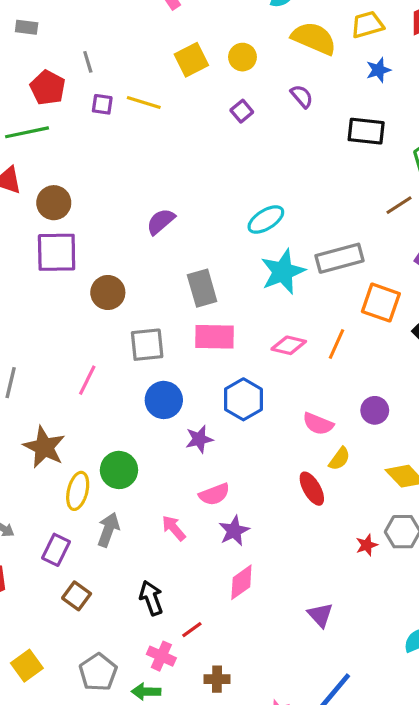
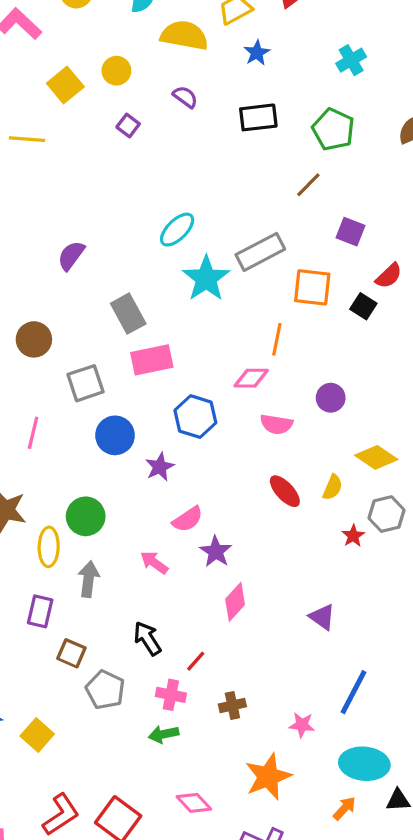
pink diamond: (289, 345) -> (251, 378), moved
yellow semicircle: (339, 459) -> (333, 487), moved
gray pentagon: (98, 672) -> (105, 690), moved

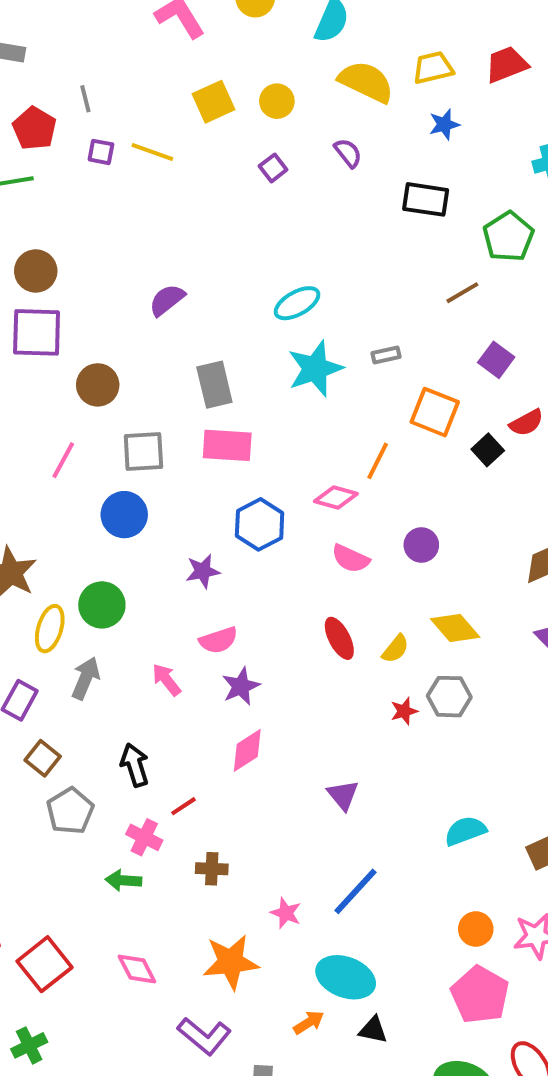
gray rectangle: (260, 252) -> (386, 355), size x0.5
pink line: (33, 433) -> (63, 460), moved
blue circle: (115, 435) -> (124, 515), moved

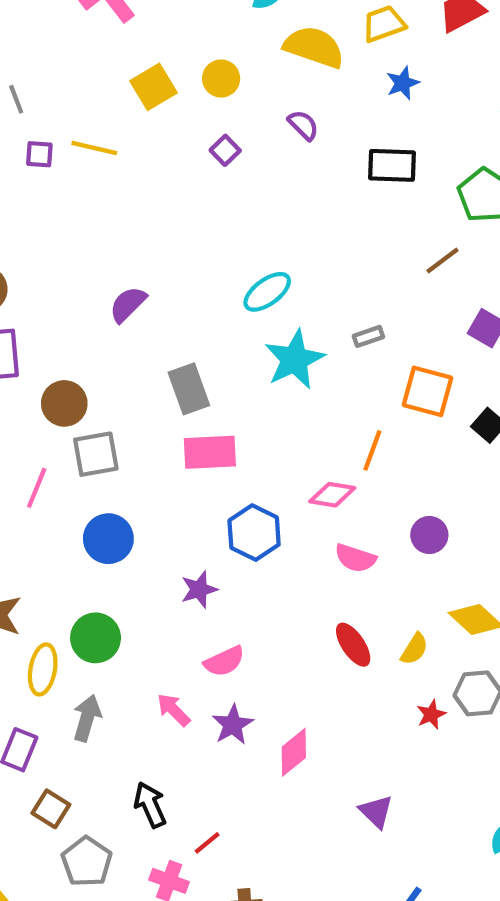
gray square: (143, 452) -> (96, 454), moved
purple star: (241, 686) -> (233, 725), moved
pink diamond: (247, 750) -> (294, 752), moved

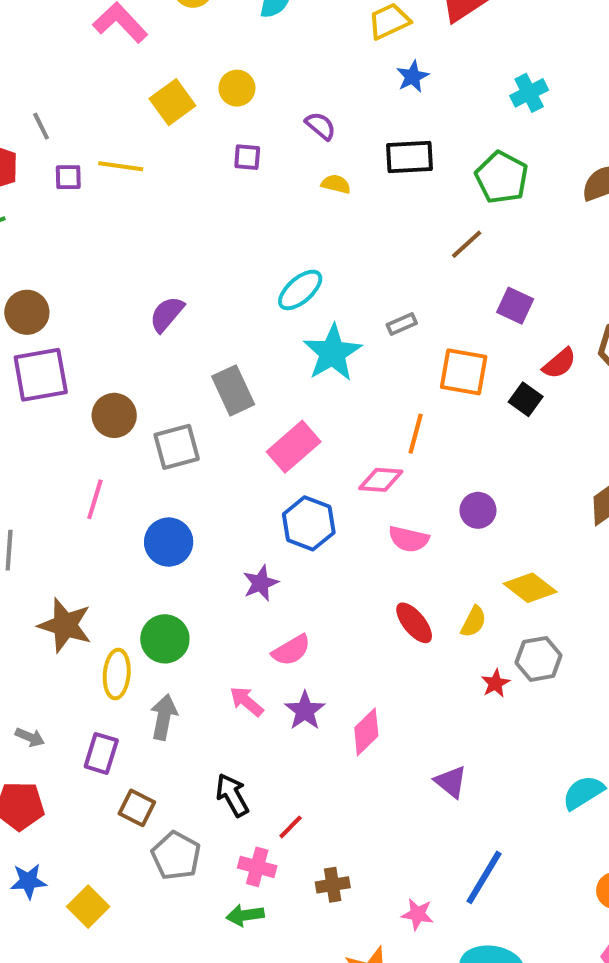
yellow semicircle: (314, 47) -> (336, 184), moved, size x0.5
purple square: (225, 150) -> (247, 157), turned -36
pink rectangle: (210, 452) -> (294, 447), moved, turned -33
gray square: (96, 454) -> (177, 447), moved

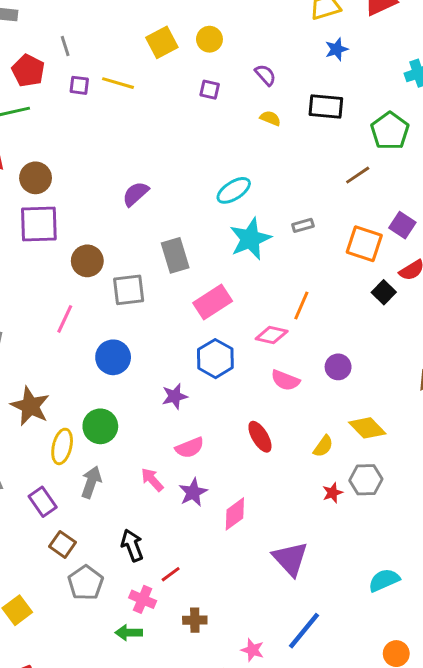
purple square: (515, 306) -> (402, 225), moved
orange square: (464, 372) -> (364, 244), moved
red ellipse: (414, 623) -> (260, 437), moved
purple rectangle: (101, 753) -> (43, 502), turned -60
purple triangle: (451, 782) -> (290, 559), size x1.5

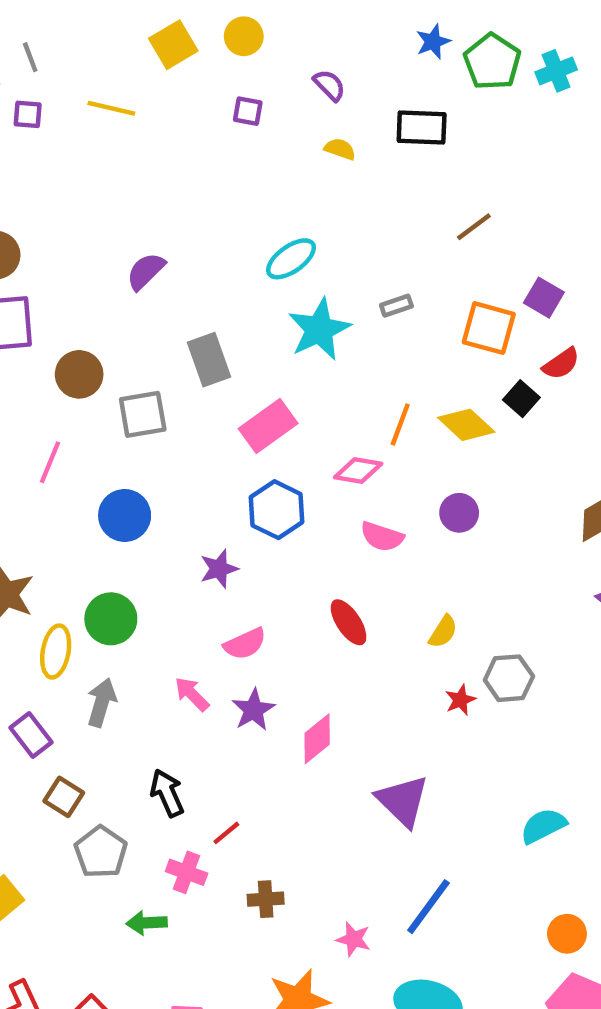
purple square: (79, 85) -> (28, 114), moved
green pentagon: (390, 131) -> (492, 62), moved
yellow diamond: (367, 428) -> (466, 425), moved
green arrow: (129, 633) -> (147, 923), moved

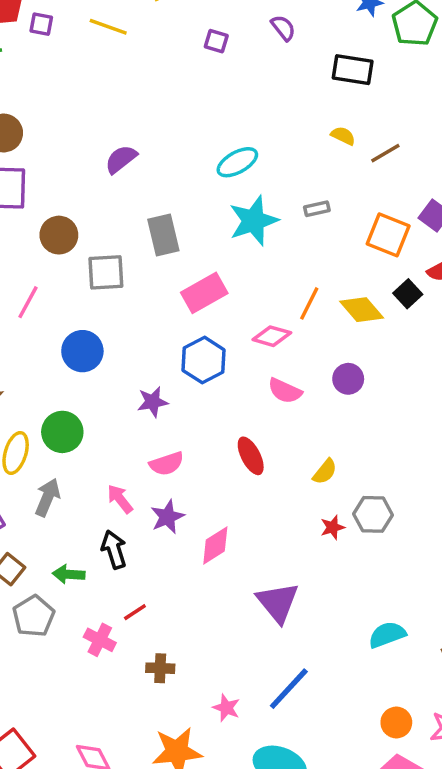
yellow semicircle: (340, 149) -> (343, 136), moved
black arrow: (167, 793) -> (114, 550), moved
green arrow: (147, 923) -> (69, 574), moved

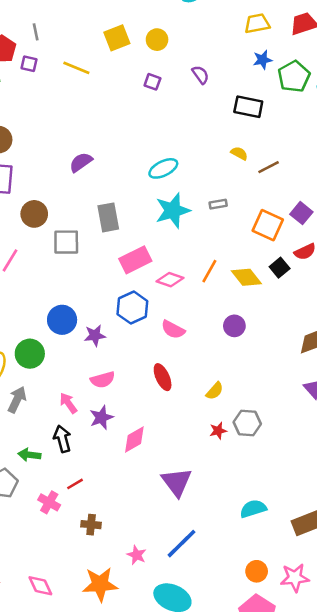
pink diamond: (272, 336) -> (170, 280), moved
blue circle: (82, 351) -> (62, 320), moved
pink semicircle: (285, 391) -> (173, 330), moved

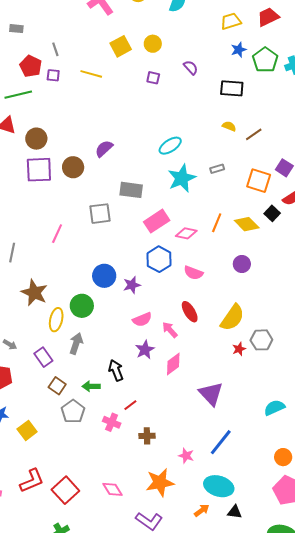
brown circle: (34, 214) -> (73, 167), moved
gray rectangle: (108, 217) -> (131, 190), turned -65
yellow semicircle: (215, 391) -> (232, 318), size x1.8
pink arrow: (68, 403) -> (170, 330), moved

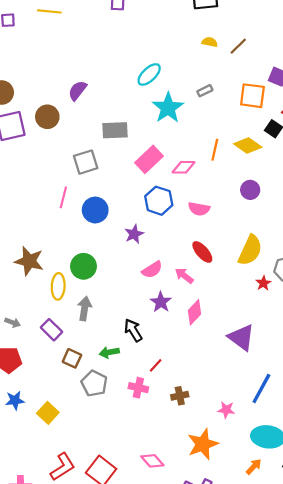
pink line: (57, 234) -> (63, 197), moved
blue circle: (104, 276) -> (95, 210), moved

